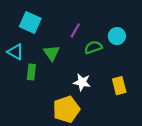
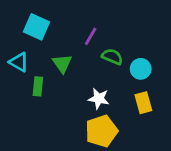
cyan circle: (117, 36) -> (141, 69), moved
green semicircle: (93, 47) -> (112, 57), turned 42
yellow pentagon: (66, 109) -> (101, 131), moved

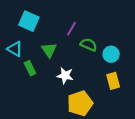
green rectangle: (38, 86) -> (30, 68), turned -32
white star: (99, 99) -> (65, 76), moved

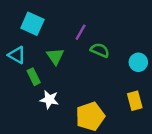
cyan circle: (111, 54) -> (138, 62), moved
white star: (65, 76) -> (49, 100), moved
yellow rectangle: (113, 81) -> (135, 101), moved

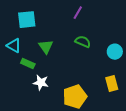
cyan square: (32, 24) -> (27, 20), turned -30
purple line: (81, 32) -> (78, 13), moved
green rectangle: (34, 77) -> (28, 64), turned -40

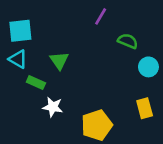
cyan square: (27, 20) -> (20, 31), moved
green semicircle: (83, 42) -> (128, 41), moved

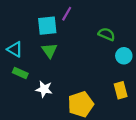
purple line: (101, 16) -> (67, 14), moved
cyan square: (20, 31) -> (47, 26), moved
green rectangle: (36, 82) -> (20, 73), moved

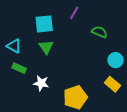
purple line: (67, 14) -> (74, 13), moved
cyan circle: (124, 56) -> (116, 60), moved
yellow rectangle: (121, 90) -> (113, 84), turned -35

